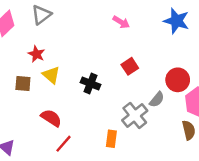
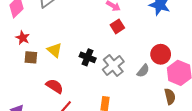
red star: (36, 54) -> (23, 38), moved
red square: (130, 66) -> (117, 26), moved
gray cross: (135, 115) -> (113, 66), moved

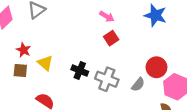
red star: (23, 38) -> (24, 50), moved
gray cross: (113, 66) -> (107, 79), turned -30

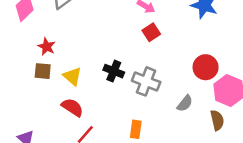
yellow triangle: (45, 63) -> (72, 76), moved
gray semicircle: (138, 85) -> (185, 103), moved

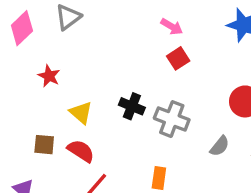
brown square: (43, 71) -> (44, 145), moved

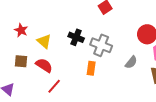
red star: (49, 76) -> (21, 30), moved
orange rectangle: (159, 178) -> (91, 68), moved

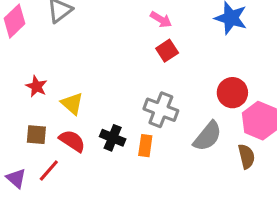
black cross: (76, 37) -> (113, 138), moved
gray semicircle: (131, 62) -> (208, 136), size x1.5
red line: (54, 86) -> (49, 170), moved

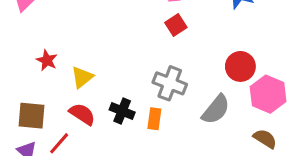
yellow triangle: (72, 104) -> (82, 77), turned 40
brown square: (36, 135) -> (31, 116), moved, size x1.4
brown semicircle: (246, 156) -> (265, 139), moved, turned -45

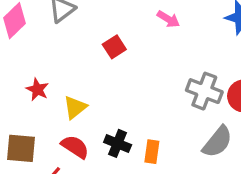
red square: (176, 25) -> (114, 47), moved
gray cross: (170, 83) -> (204, 91), moved

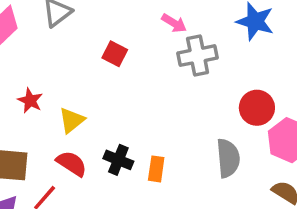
red square: (114, 47) -> (115, 54), turned -30
gray cross: (204, 91) -> (198, 56), moved, turned -32
gray semicircle: (217, 142) -> (228, 158), turned -44

